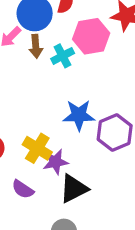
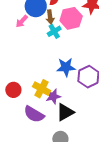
brown arrow: (36, 46) -> (50, 17), moved
purple semicircle: (23, 189) -> (34, 114), size x1.5

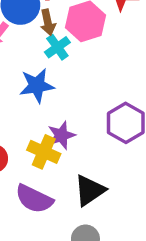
blue star: (66, 67) -> (37, 86), moved
purple star: (53, 96) -> (61, 135), moved

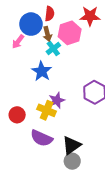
blue star: (37, 86) -> (42, 71), turned -30
black triangle: (90, 190) -> (71, 145), moved

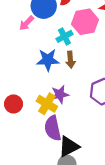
brown arrow: (47, 34) -> (70, 60), moved
blue star: (42, 71) -> (48, 60), turned 30
purple semicircle: (41, 138) -> (53, 128), moved, turned 45

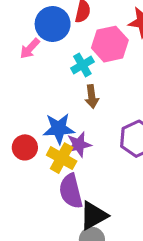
blue star: (48, 60) -> (59, 129), moved
red circle: (13, 104) -> (25, 147), moved

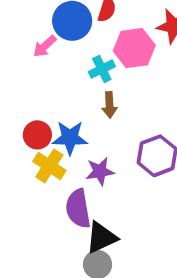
purple star: (79, 145) -> (100, 171), moved
red circle: (25, 147) -> (37, 135), moved
yellow cross: (62, 158) -> (49, 166), moved

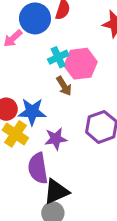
pink hexagon: (134, 48) -> (81, 64), moved
brown arrow: (109, 105) -> (64, 86), turned -30

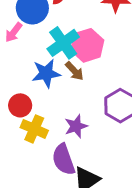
cyan cross: (58, 57) -> (63, 43), size x1.5
blue star: (32, 112) -> (46, 73), moved

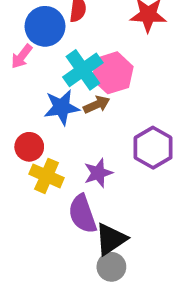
brown arrow: (74, 71) -> (97, 105), turned -72

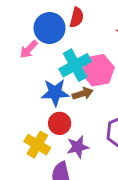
red circle: (29, 147) -> (60, 123), moved

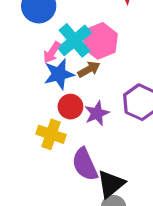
pink arrow: (29, 49) -> (52, 52), moved
purple star: (78, 147) -> (97, 113), moved

